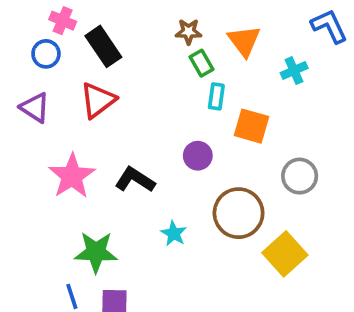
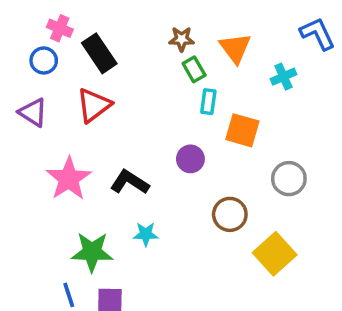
brown circle: (239, 213) -> (230, 214), size x0.7
cyan star: (174, 233) -> (146, 234), moved, turned -30

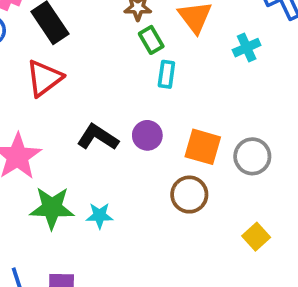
orange square: (242, 130) -> (203, 147), moved
black L-shape: (130, 182) -> (98, 137), moved
green star: (92, 252) -> (52, 208), moved
yellow square: (275, 254) -> (256, 237), moved, size x0.6

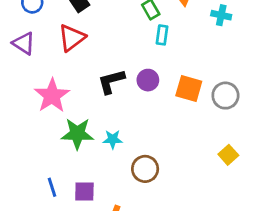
cyan cross: (247, 48) -> (221, 15), turned 36
black L-shape: (98, 137) -> (111, 81), turned -48
brown circle: (189, 195) -> (145, 169), moved

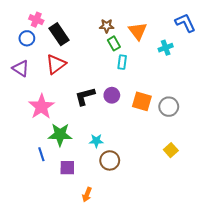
cyan cross: (221, 15) -> (166, 48), turned -32
cyan star: (113, 139) -> (96, 141), moved
blue line: (52, 187) -> (41, 154), moved
purple square: (84, 191) -> (67, 168), moved

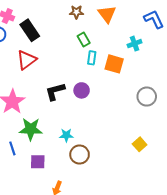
brown star: (107, 26) -> (76, 12), moved
orange triangle: (138, 31) -> (107, 14), moved
orange square: (142, 101) -> (114, 64), moved
gray circle: (169, 107) -> (147, 97), moved

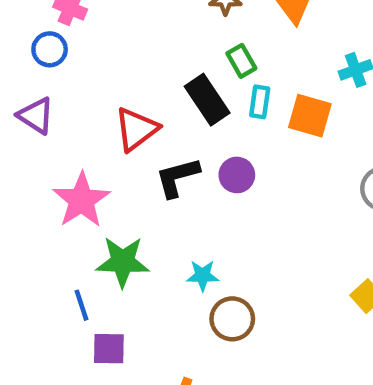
black rectangle: (30, 30) -> (207, 100), moved
red triangle: (27, 60) -> (136, 129), moved
purple square: (38, 162) -> (109, 349), moved

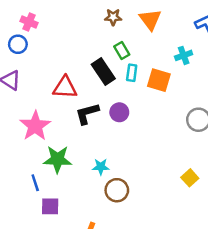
red triangle: (136, 129) -> (65, 88), turned 40

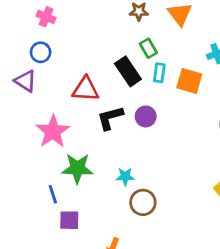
blue circle: (18, 44) -> (41, 52), moved

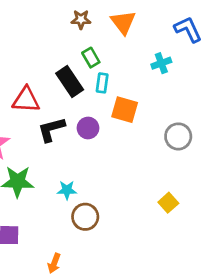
orange square: (189, 81) -> (125, 110), moved

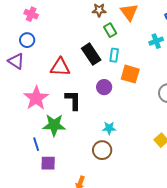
green rectangle: (91, 58) -> (110, 30), moved
black L-shape: (51, 129) -> (73, 100), moved, turned 105
cyan star: (67, 190) -> (109, 128), moved

